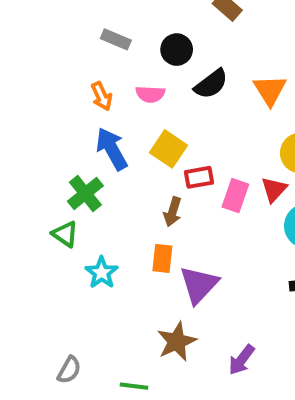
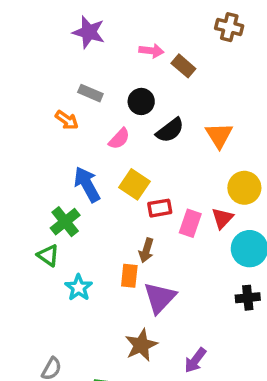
pink semicircle: (150, 94) -> (119, 139), turned -50
orange arrow: (102, 96) -> (67, 120), moved, turned -30
brown arrow: (173, 212) -> (146, 250), moved

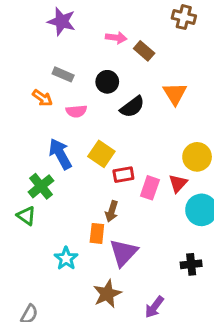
orange triangle: (219, 135) -> (175, 94), moved
pink semicircle: (119, 139) -> (76, 111), moved, turned 42
cyan star: (79, 288) -> (66, 258), moved
black cross: (248, 298) -> (191, 264), moved

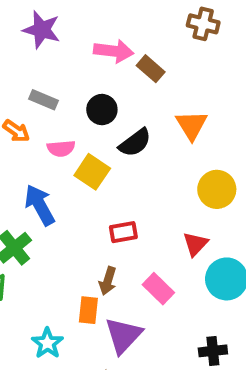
pink arrow: (116, 38) -> (114, 51), size x1.4
yellow square: (101, 154) -> (92, 172), moved
yellow circle: (197, 157) -> (217, 189), moved
pink rectangle: (150, 188) -> (158, 289), moved, turned -65

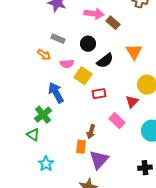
red rectangle: (123, 232) -> (99, 94), moved
red triangle: (195, 244) -> (132, 102), moved
pink rectangle: (158, 289) -> (117, 121), moved
cyan star: (47, 343) -> (46, 164), moved

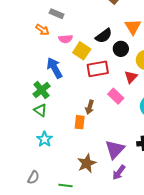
black circle: (88, 44) -> (121, 49), moved
red rectangle: (99, 94) -> (98, 69), size x1.5
green triangle: (33, 135) -> (40, 110), moved
purple triangle: (99, 160) -> (115, 149), moved

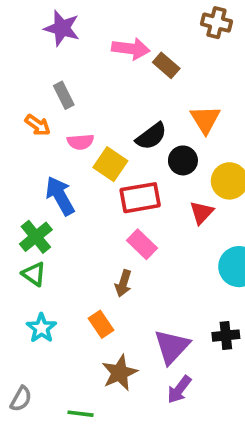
gray rectangle: (57, 14) -> (64, 95), turned 40
pink rectangle: (116, 96) -> (142, 244), moved
brown arrow: (90, 107) -> (123, 283), moved
orange rectangle: (80, 122) -> (101, 324), moved, turned -40

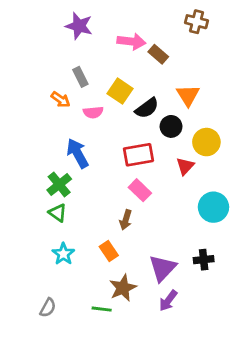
yellow square: (110, 164) -> (120, 91), moved
green line: (81, 414) -> (102, 309), moved

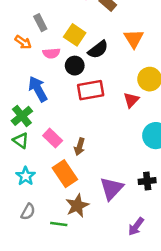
black circle: (171, 126) -> (75, 66), moved
pink rectangle: (140, 190) -> (53, 138), moved
orange rectangle: (109, 251) -> (65, 174), size x1.5
purple arrow: (168, 301) -> (136, 226), moved
gray semicircle: (48, 308) -> (28, 212), moved

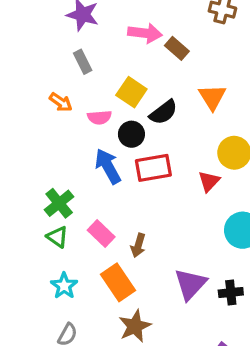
gray rectangle: (40, 23) -> (83, 62), moved
blue arrow: (38, 89) -> (108, 166), moved
purple triangle: (112, 188) -> (190, 284), moved

